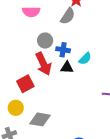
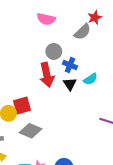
black triangle: (67, 67) -> (70, 84), turned 40
red square: (25, 84) -> (22, 106), moved

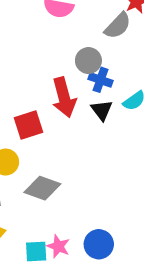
gray circle: (54, 51) -> (88, 61), moved
red square: (22, 106) -> (28, 125), moved

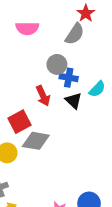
red arrow: (64, 97) -> (43, 96), size x0.7
gray diamond: (42, 188) -> (36, 141), moved

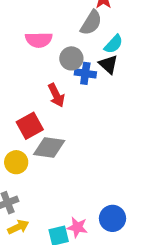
pink semicircle: (27, 28) -> (39, 40), moved
cyan semicircle: (97, 89) -> (113, 44), moved
black triangle: (74, 101) -> (108, 64), moved

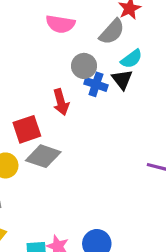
pink semicircle: (39, 40) -> (60, 24), moved

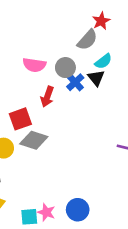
pink semicircle: (60, 24) -> (34, 65), moved
blue cross: (96, 84) -> (75, 82), turned 30
red arrow: (61, 102) -> (47, 97), turned 36

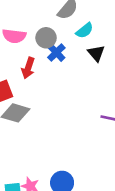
black triangle: (96, 78) -> (96, 53), moved

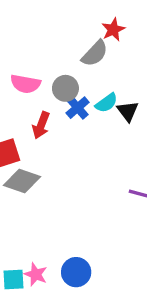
cyan semicircle: (85, 31) -> (106, 103), moved

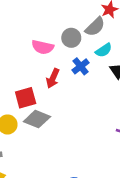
gray circle: (65, 88) -> (71, 38), moved
cyan semicircle: (106, 103) -> (104, 50), moved

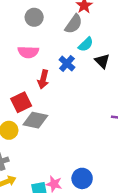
gray circle: (71, 38) -> (34, 17), moved

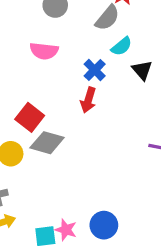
red arrow: (43, 79) -> (88, 100), moved
red square: (21, 102) -> (30, 117), turned -30

